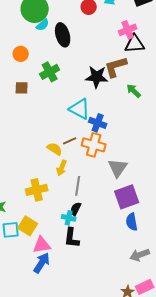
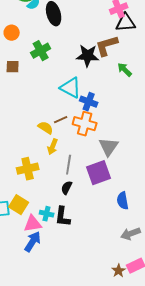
purple square: (127, 197) -> (99, 173), moved
cyan cross: (69, 218) -> (47, 214), moved

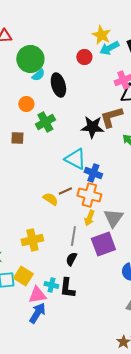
orange circle: (12, 33) -> (26, 104), moved
yellow arrow: (53, 147) -> (89, 218), moved

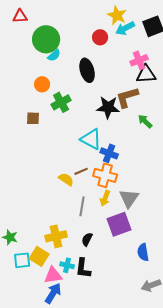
black ellipse: (58, 85) -> (87, 70), moved
gray line: (73, 236) -> (82, 206), moved
yellow cross: (32, 240) -> (56, 236), moved

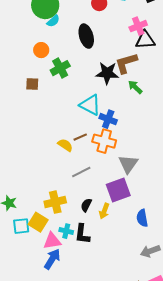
green arrow: (145, 121) -> (135, 87), moved
yellow arrow: (105, 198) -> (104, 211), moved
gray line: (82, 206) -> (81, 172), turned 54

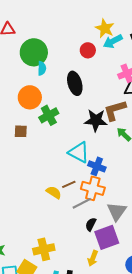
cyan semicircle: (53, 21) -> (42, 68), turned -48
orange circle: (41, 50) -> (30, 97), size x1.5
gray line: (81, 172) -> (82, 203), moved
black semicircle: (86, 205) -> (91, 224), moved

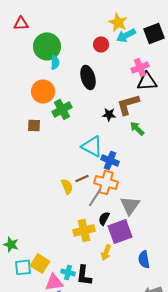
black star: (96, 120) -> (109, 114), size x0.6
yellow semicircle: (54, 192) -> (67, 186), turned 35
gray line: (82, 203) -> (95, 197), turned -30
yellow cross: (44, 249) -> (84, 230), moved

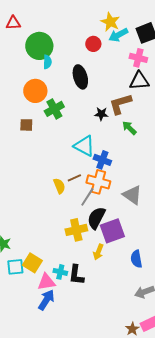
pink cross: (140, 67) -> (138, 58), moved, turned 36
gray triangle: (130, 205) -> (132, 195), moved, turned -30
black semicircle: (104, 218) -> (96, 218), size x1.6

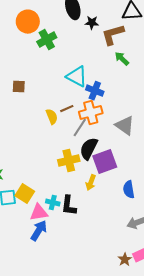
black star: (101, 114) -> (92, 23), moved
brown square: (26, 125) -> (19, 87), moved
orange cross: (98, 182) -> (91, 113), turned -30

